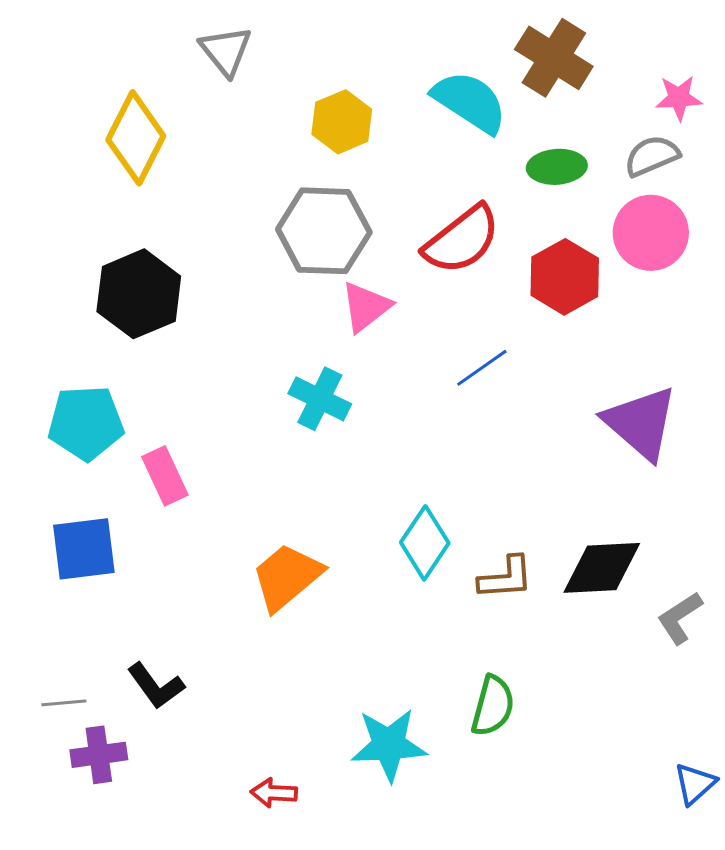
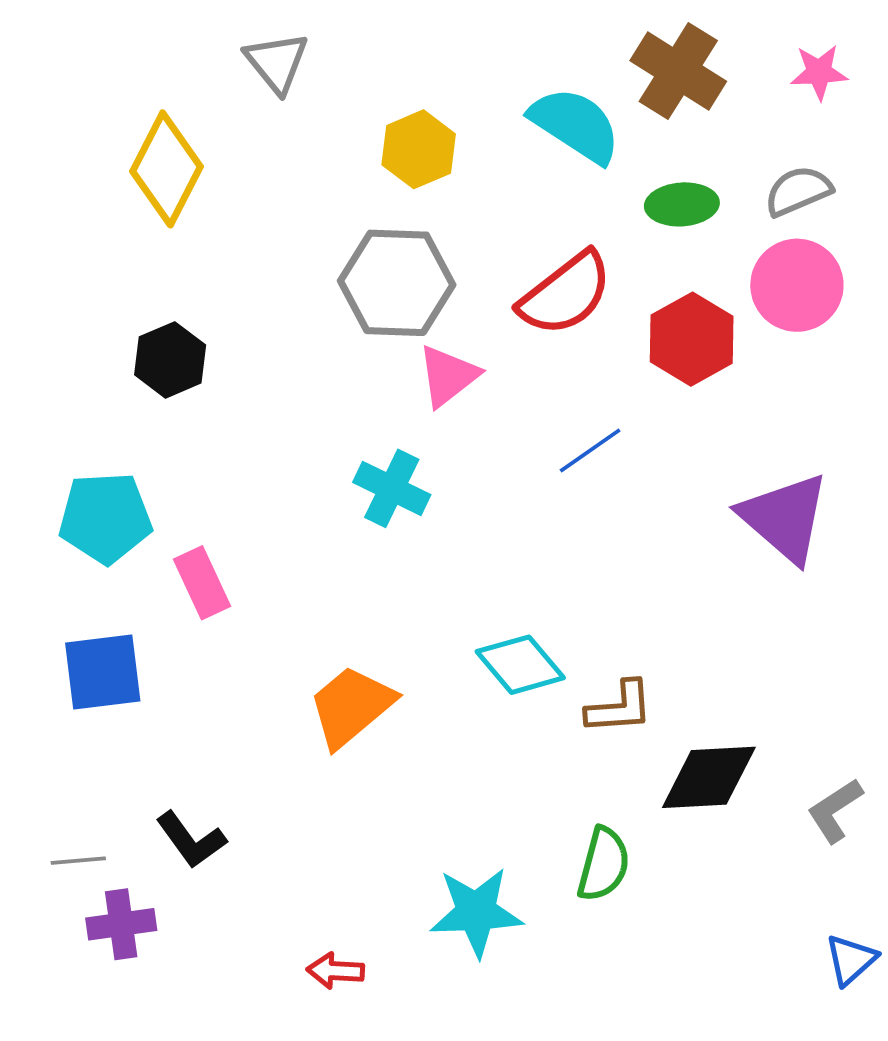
pink star: (679, 98) -> (819, 72), moved
black hexagon: (139, 294) -> (170, 360), size x0.7
cyan diamond: (425, 543) -> (520, 665), turned -74
black diamond: (602, 568) -> (709, 777), moved
gray L-shape: (680, 618) -> (835, 810), moved

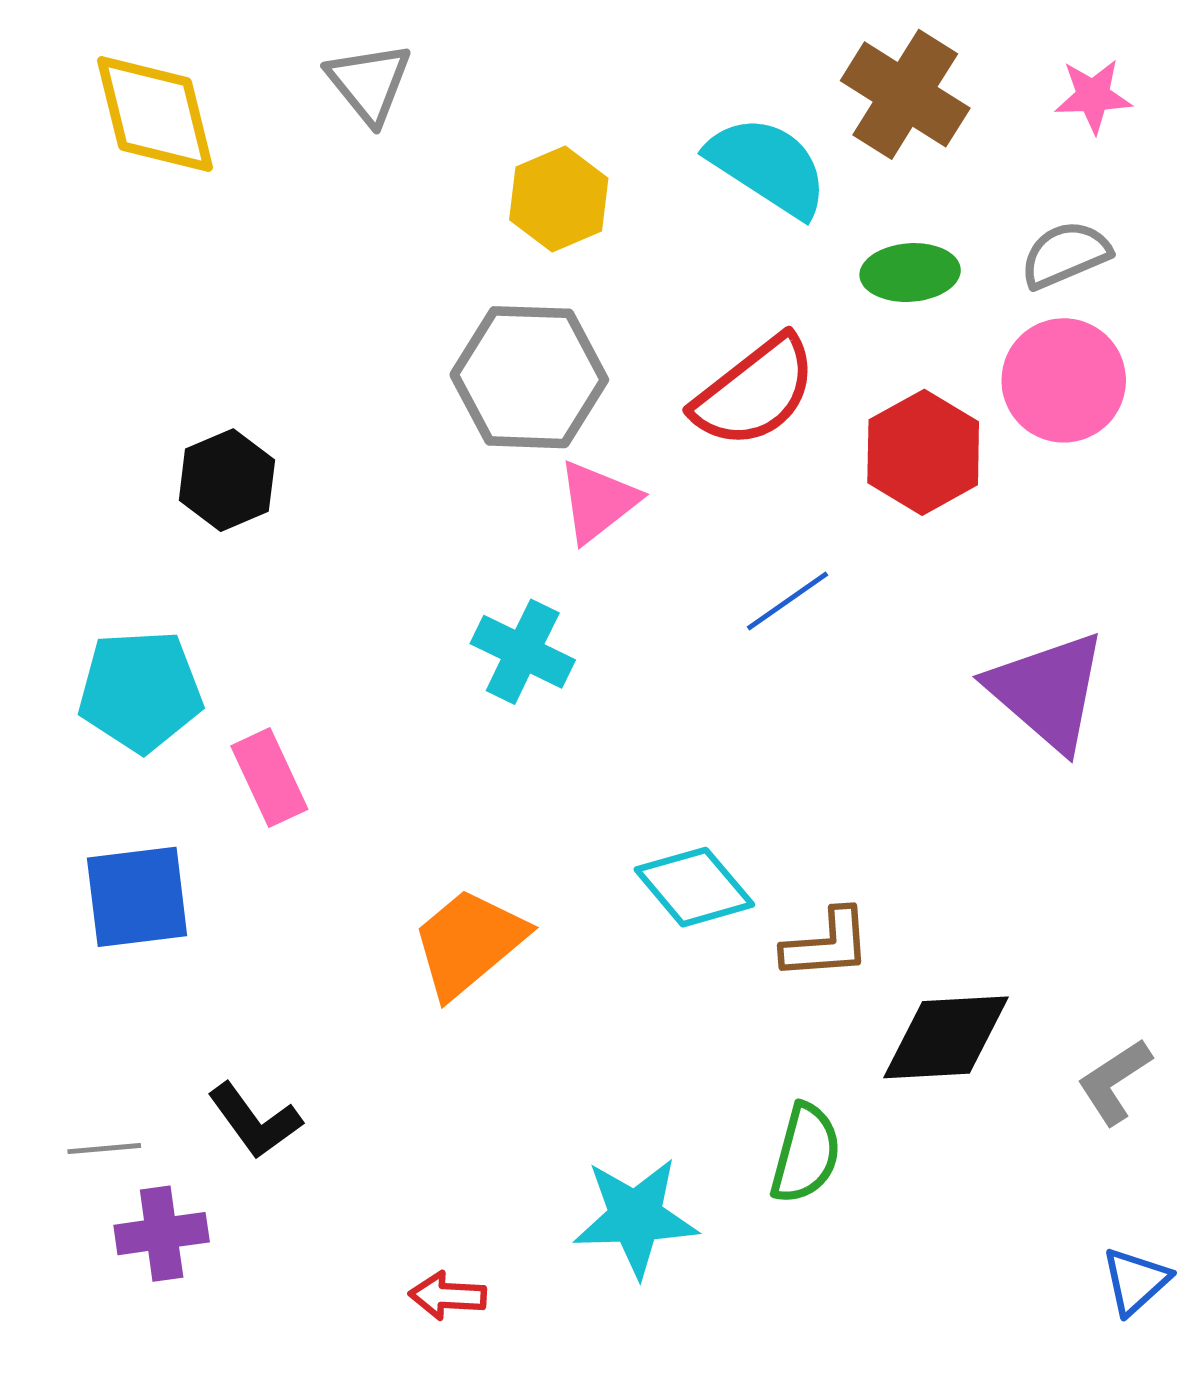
yellow diamond: (166, 169) -> (155, 114), moved, turned -41

